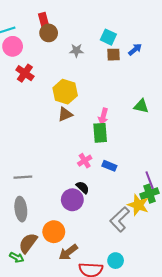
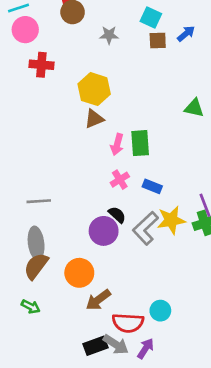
red cross: (25, 73) -> (41, 65), turned -30
pink arrow: (103, 116) -> (117, 144), moved
yellow star: (138, 205) -> (171, 220), moved, turned -30
gray L-shape: (120, 219) -> (145, 228), moved
brown semicircle: (28, 243) -> (36, 266), moved

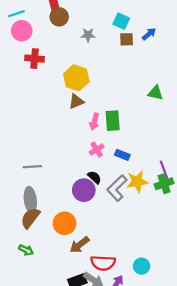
cyan circle: (160, 311) -> (142, 266), moved

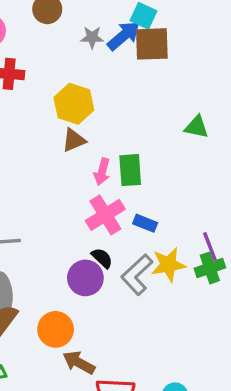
blue arrow: (149, 34) -> (124, 36), moved, size x1.5
brown square: (127, 39) -> (152, 44), size x1.6
pink cross: (97, 150) -> (105, 215), size x1.6
brown arrow: (79, 245) -> (79, 363), turned 66

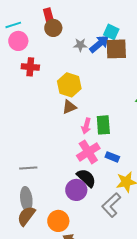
black semicircle: (102, 258) -> (86, 178), size x1.5
gray L-shape: (137, 275) -> (111, 205), moved

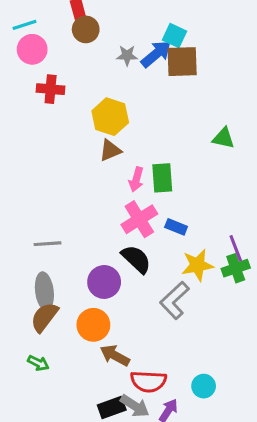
purple circle: (76, 190) -> (104, 282), moved

